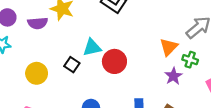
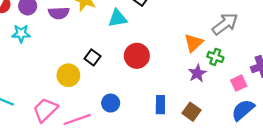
cyan triangle: (92, 48) -> (117, 18), moved
yellow circle: (37, 73) -> (68, 75), moved

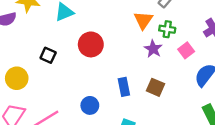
yellow circle: (68, 75) -> (17, 78), moved
pink square: (239, 83) -> (186, 50), moved
blue circle: (111, 103) -> (90, 105), moved

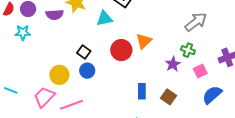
orange triangle: (143, 20) -> (144, 41), moved
yellow circle: (17, 78) -> (59, 75), moved
blue circle: (90, 105) -> (87, 71), moved

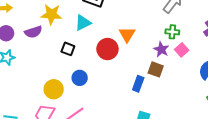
black square: (84, 52) -> (68, 49), moved
pink square: (200, 71) -> (182, 50), moved
blue rectangle: (142, 91) -> (138, 84), turned 35
brown square: (168, 97) -> (156, 69), moved

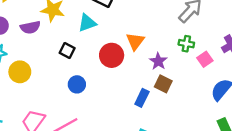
purple star: (161, 49) -> (158, 61), moved
pink square: (182, 50) -> (205, 59), moved
yellow circle: (54, 89) -> (20, 72), moved

